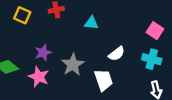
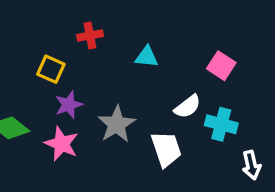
yellow square: (22, 15) -> (51, 69), moved
pink square: (155, 31) -> (221, 66), moved
cyan cross: (152, 59) -> (221, 124), moved

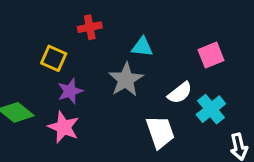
pink square: (221, 66) -> (211, 55), turned 35
gray star: (117, 124) -> (126, 80), moved
cyan cross: (221, 124) -> (211, 109), turned 36

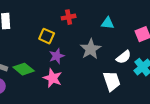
cyan triangle: (142, 47) -> (108, 23), moved

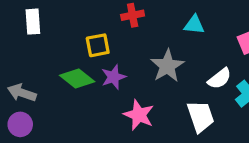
yellow square: (47, 36) -> (98, 45), turned -35
green diamond: (24, 69) -> (77, 79), moved
pink star: (53, 78) -> (139, 115), moved

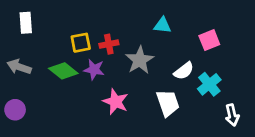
red cross: (133, 15) -> (109, 44), moved
purple star: (114, 77) -> (94, 70), turned 30
gray arrow: (22, 93) -> (19, 67), moved

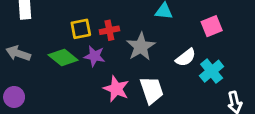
white trapezoid: (168, 103) -> (152, 90), moved

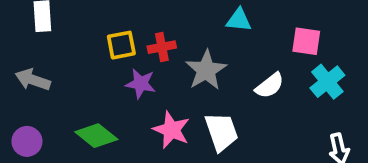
pink square: (212, 26) -> (306, 41), turned 30
green diamond: (63, 57) -> (96, 136), moved
cyan cross: (212, 71) -> (327, 82), moved

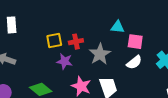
pink square: (306, 41) -> (135, 42), moved

